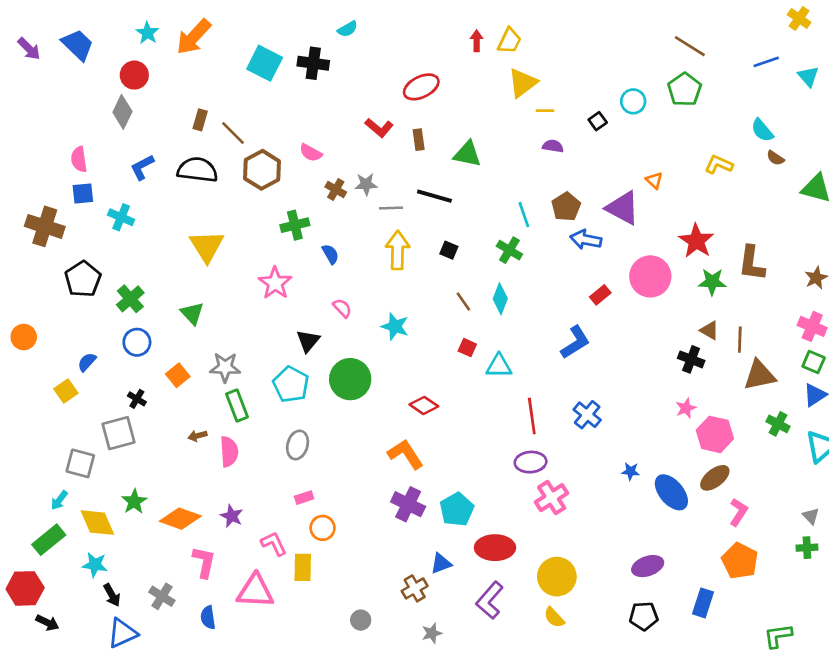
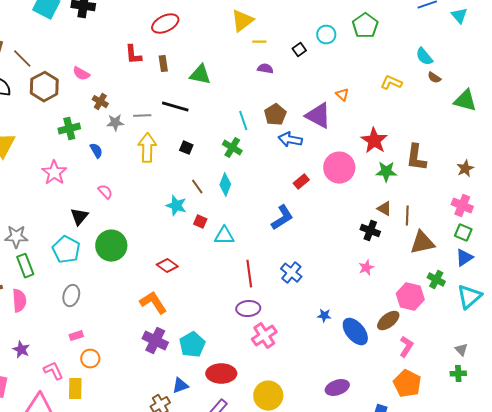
red L-shape: (379, 128) -> (133, 55), turned 45
gray star: (366, 184) -> (115, 123), moved
cyan star: (395, 326) -> (176, 206), moved
pink hexagon: (715, 434) -> (410, 297), moved

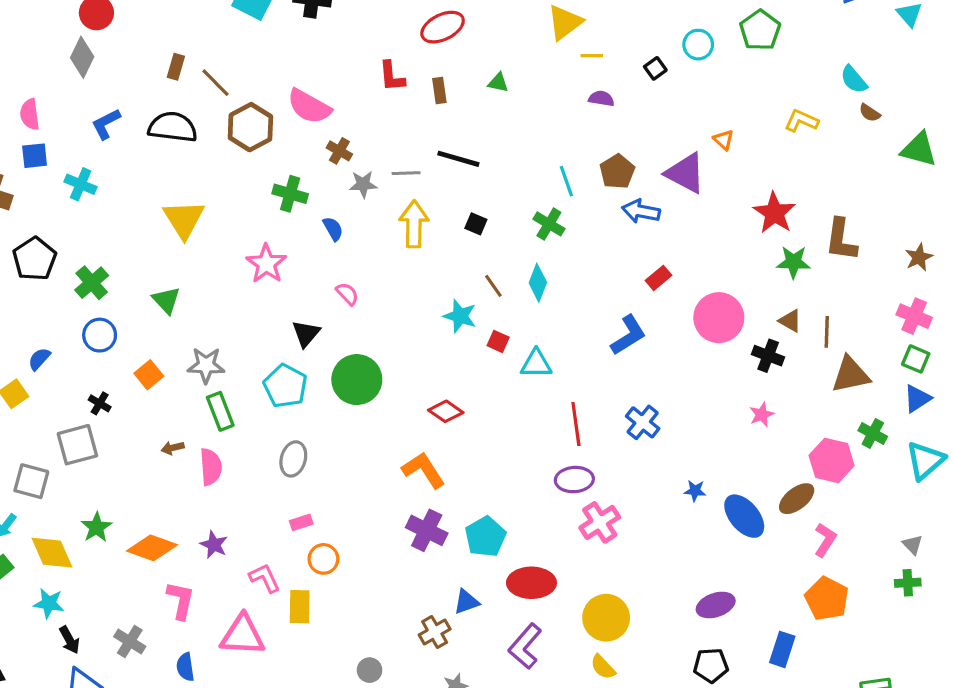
pink semicircle: (81, 74) -> (309, 106), size x1.6
green triangle: (200, 75) -> (498, 83), moved, size x0.6
green cross: (69, 129) -> (290, 194), turned 30
pink circle: (339, 168) -> (719, 318), moved

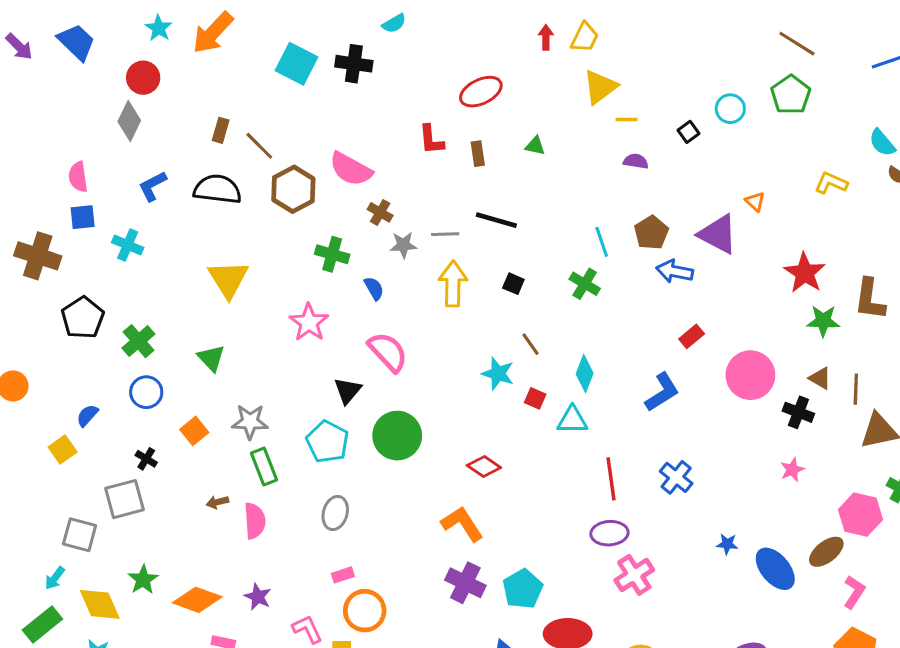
cyan diamond: (538, 283) -> (585, 374), moved
pink semicircle: (347, 294) -> (388, 352), size x1.8
orange circle: (323, 559) -> (365, 611), size x1.4

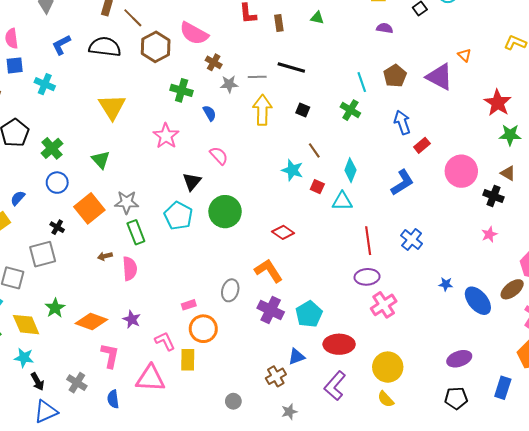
blue arrow: (675, 271) -> (402, 122), moved, turned 60
pink semicircle: (388, 352) -> (219, 156), size x0.7
orange square: (194, 431) -> (89, 208), size x1.6
gray ellipse: (335, 513) -> (230, 290), moved

